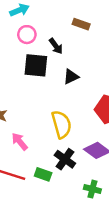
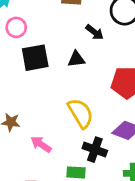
black arrow: (56, 46) -> (95, 32), moved
black triangle: (71, 77) -> (76, 59), turned 35

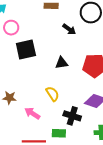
black triangle: (76, 59) -> (62, 63), moved
yellow semicircle: (81, 113) -> (52, 94), moved, size x0.7

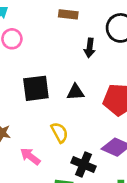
black arrow: (69, 29) -> (90, 48), turned 56
black square: (26, 49) -> (36, 88), moved

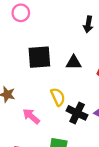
black cross: (84, 164) -> (77, 113), moved

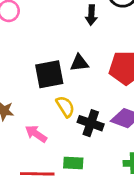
black square: (39, 57) -> (49, 74), moved

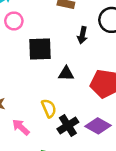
black square: (49, 74) -> (40, 49), moved
black cross: (91, 123) -> (68, 125), turned 30

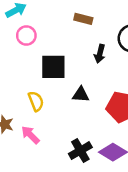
yellow semicircle: (49, 108) -> (36, 101), moved
pink arrow: (21, 127) -> (30, 135), moved

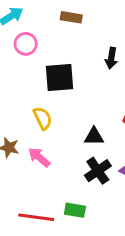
brown rectangle: (83, 19) -> (71, 17), moved
black triangle: (81, 94) -> (94, 136), moved

